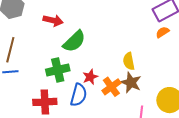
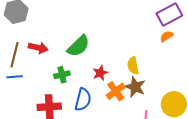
red arrow: (53, 20) -> (38, 48), moved
green cross: (58, 70) -> (62, 75), size x0.7
red star: (90, 77) -> (100, 73), moved

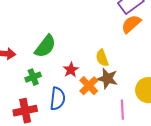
orange semicircle: (167, 36) -> (131, 24), size x1.5

